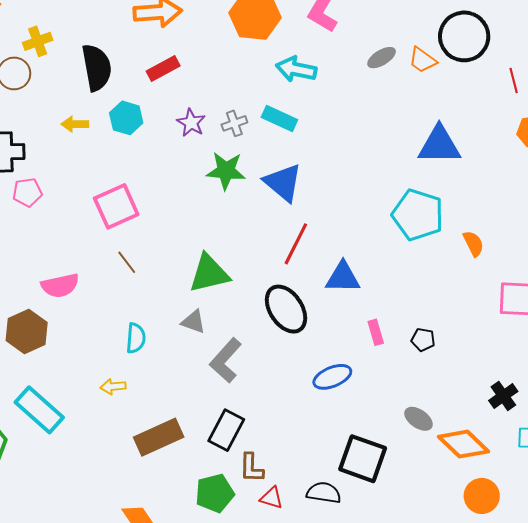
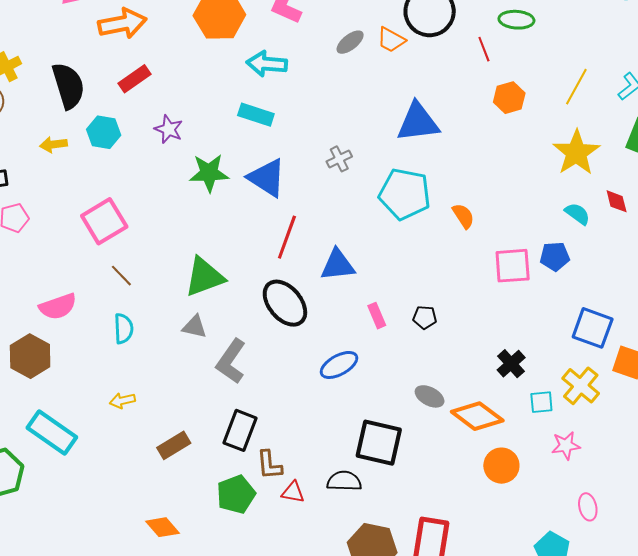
gray cross: (234, 123) -> (339, 159), moved
cyan semicircle: (136, 338) -> (124, 329), moved
brown rectangle: (159, 437) -> (174, 445), size x0.7

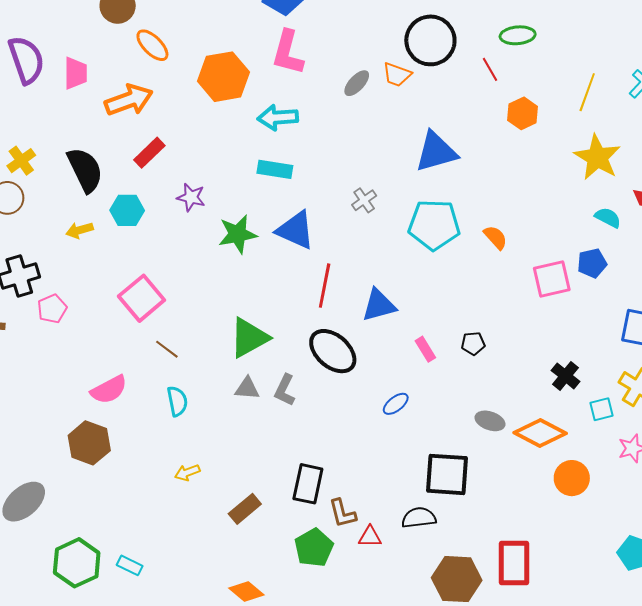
gray L-shape: (231, 361) -> (285, 390), moved, size x0.7
blue ellipse: (339, 365) -> (396, 404), size x0.7
cyan rectangle: (52, 432) -> (130, 565), moved, size x0.5

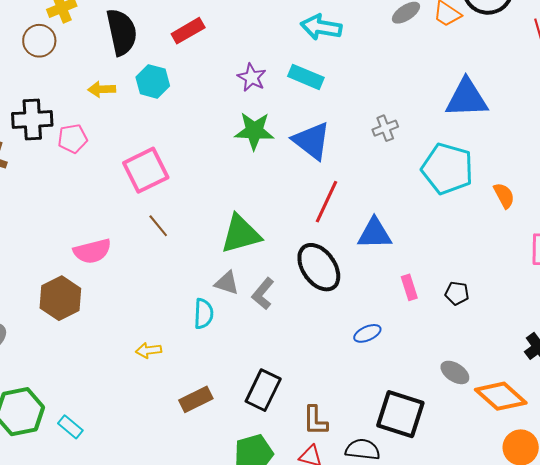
purple star: (191, 197) -> (252, 77), moved
pink pentagon: (52, 309) -> (73, 139), moved
cyan semicircle: (177, 401) -> (204, 314), moved
brown L-shape: (342, 513) -> (315, 421), moved

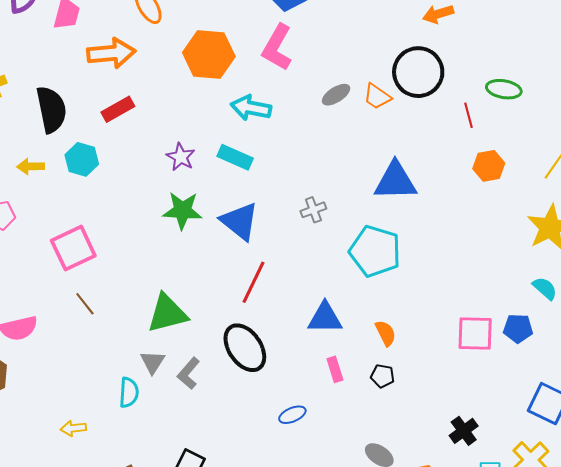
orange semicircle: (504, 195) -> (386, 333), moved
blue triangle: (375, 234) -> (325, 318), moved
gray triangle: (227, 283) -> (153, 362), turned 44

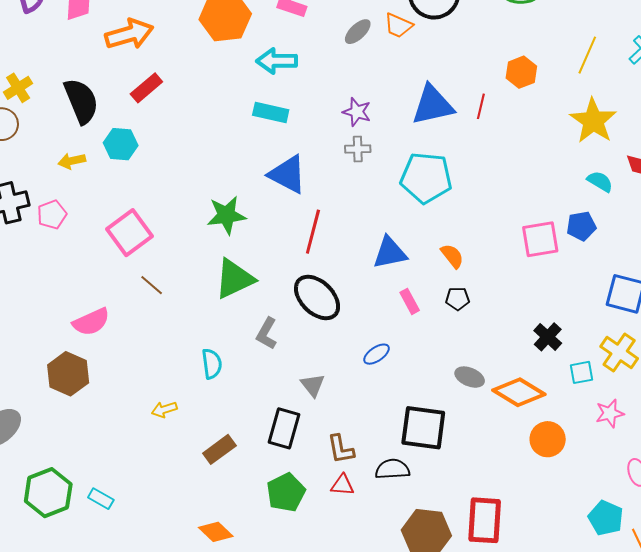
red line: (469, 115) -> (481, 106), moved, turned 40
purple star: (181, 157) -> (357, 112), moved
gray cross: (313, 210) -> (358, 149), turned 30
green star: (182, 211) -> (226, 215), moved
gray triangle: (153, 362) -> (313, 385), moved

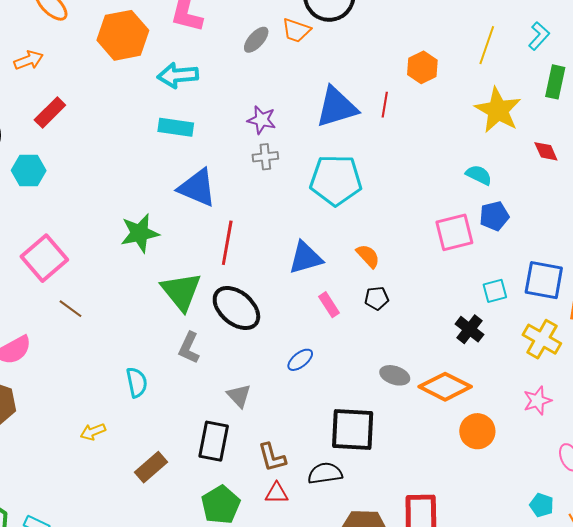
orange arrow: (129, 34) -> (29, 60), size x0.6
cyan semicircle: (600, 181) -> (479, 175), moved
green triangle: (234, 279) -> (181, 291), moved, turned -39
cyan square: (582, 372) -> (495, 291), moved
cyan pentagon: (606, 518) -> (542, 505), size x0.7

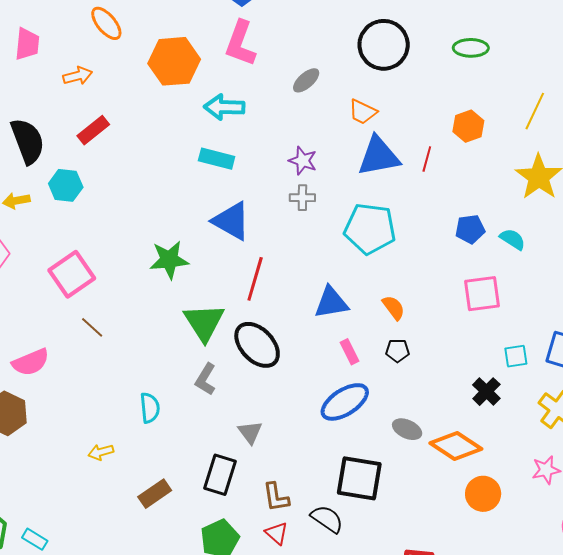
orange trapezoid: (296, 30) -> (363, 112), moved
blue pentagon: (494, 216) -> (470, 229), moved
blue ellipse: (300, 360) -> (345, 402), moved, size x1.8
black semicircle: (325, 473) -> (327, 519), turned 36
red triangle: (277, 493) -> (277, 533), turned 35

